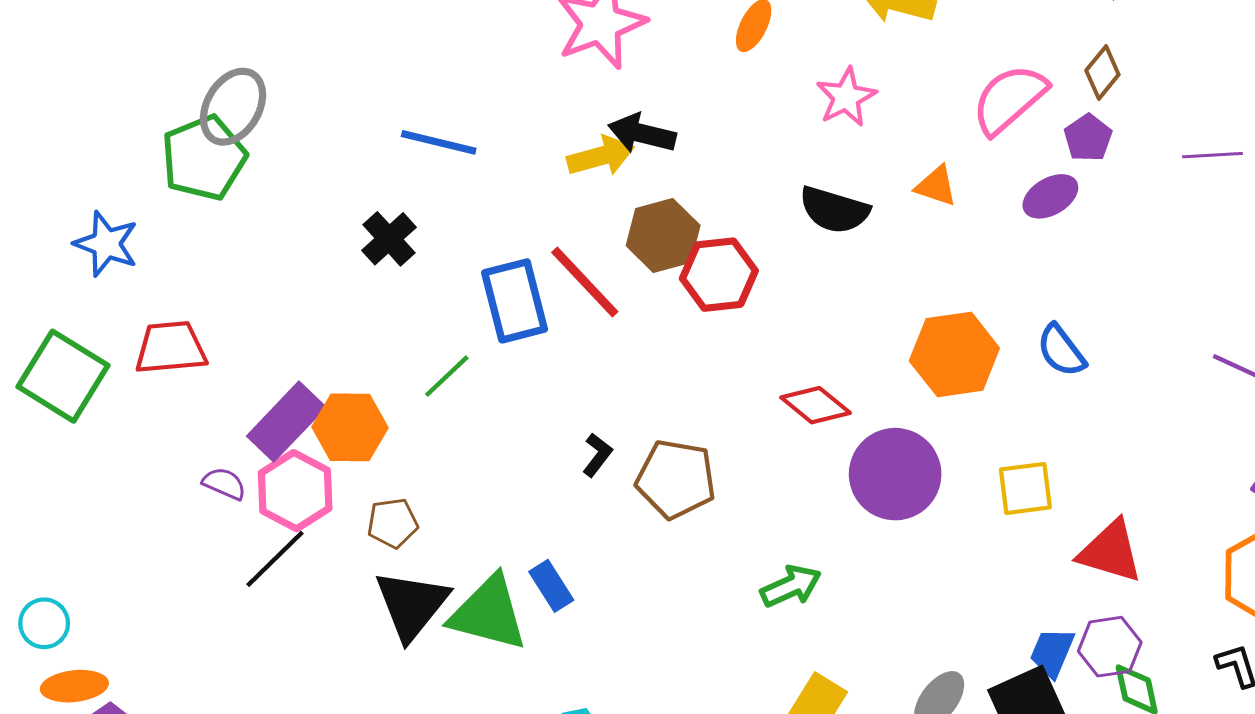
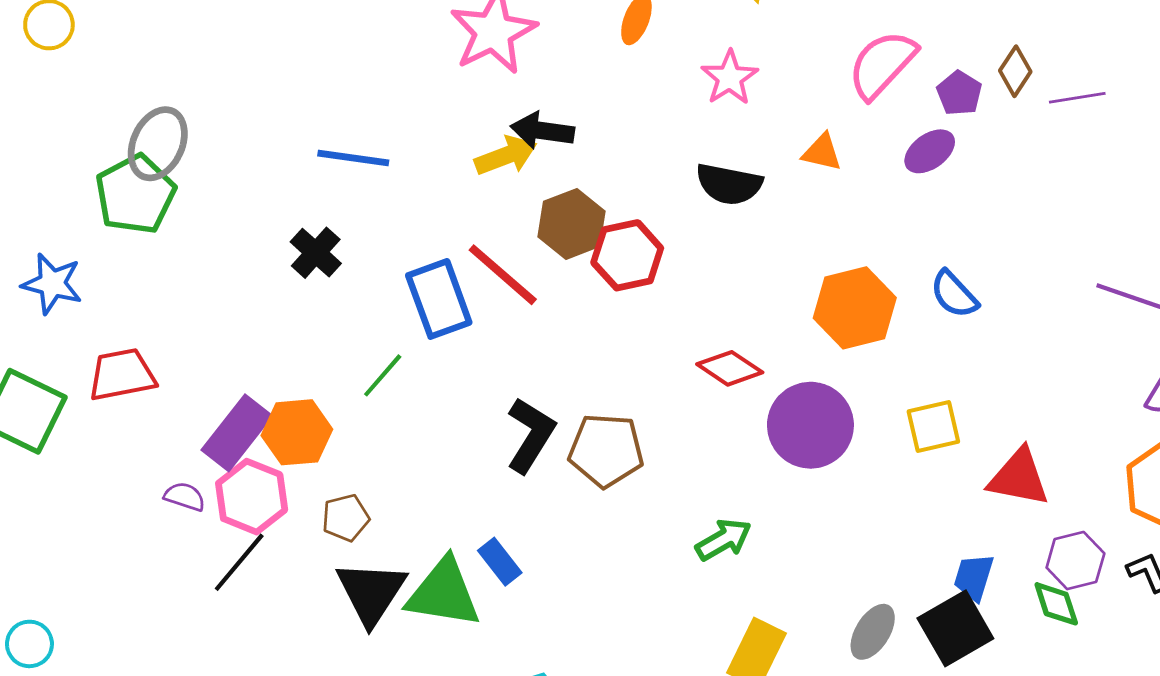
brown diamond: (1102, 73) -> (1015, 71), moved
black L-shape: (597, 455) -> (531, 435), size x1.8
purple hexagon: (1110, 647) -> (1075, 561), moved

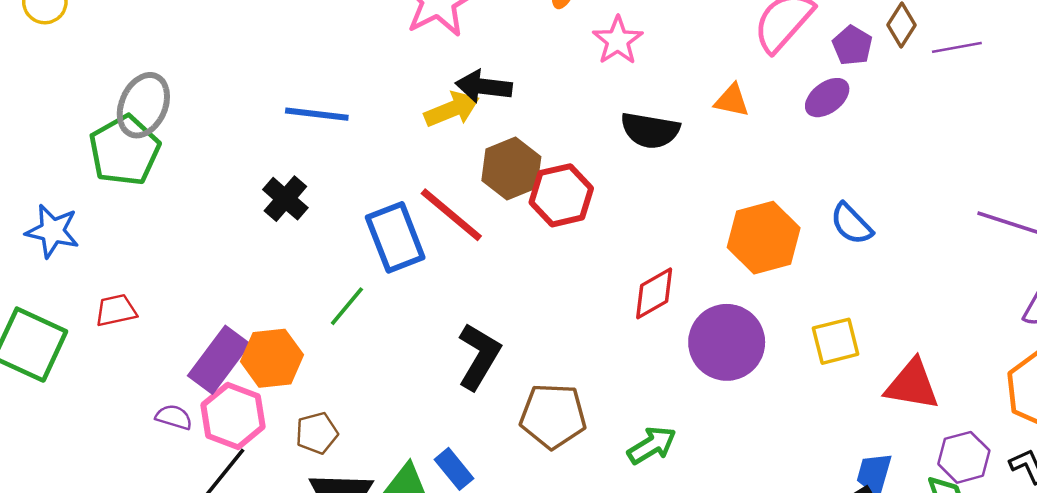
pink star: (730, 78) -> (618, 40), moved
red diamond: (730, 368) -> (654, 293), turned -62
red trapezoid: (122, 375) -> (116, 310), size x0.7
brown pentagon: (606, 450) -> (553, 416), moved

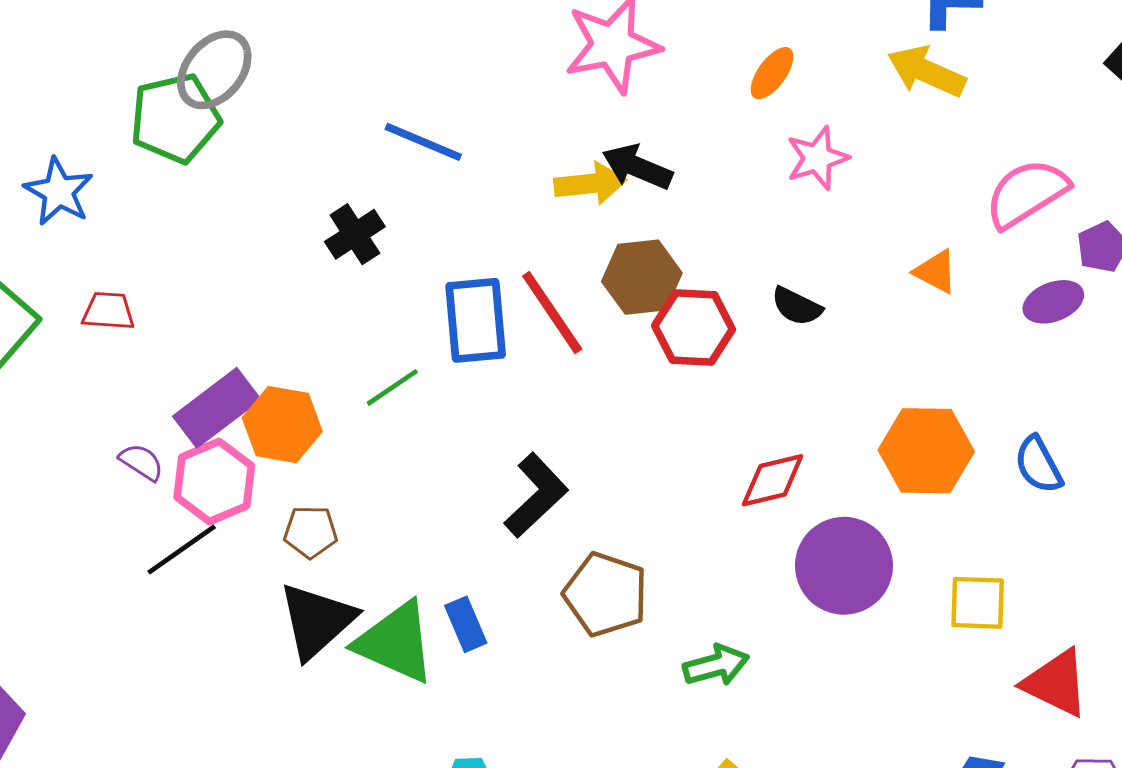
black semicircle: (650, 130) -> (797, 306), moved, size x0.7

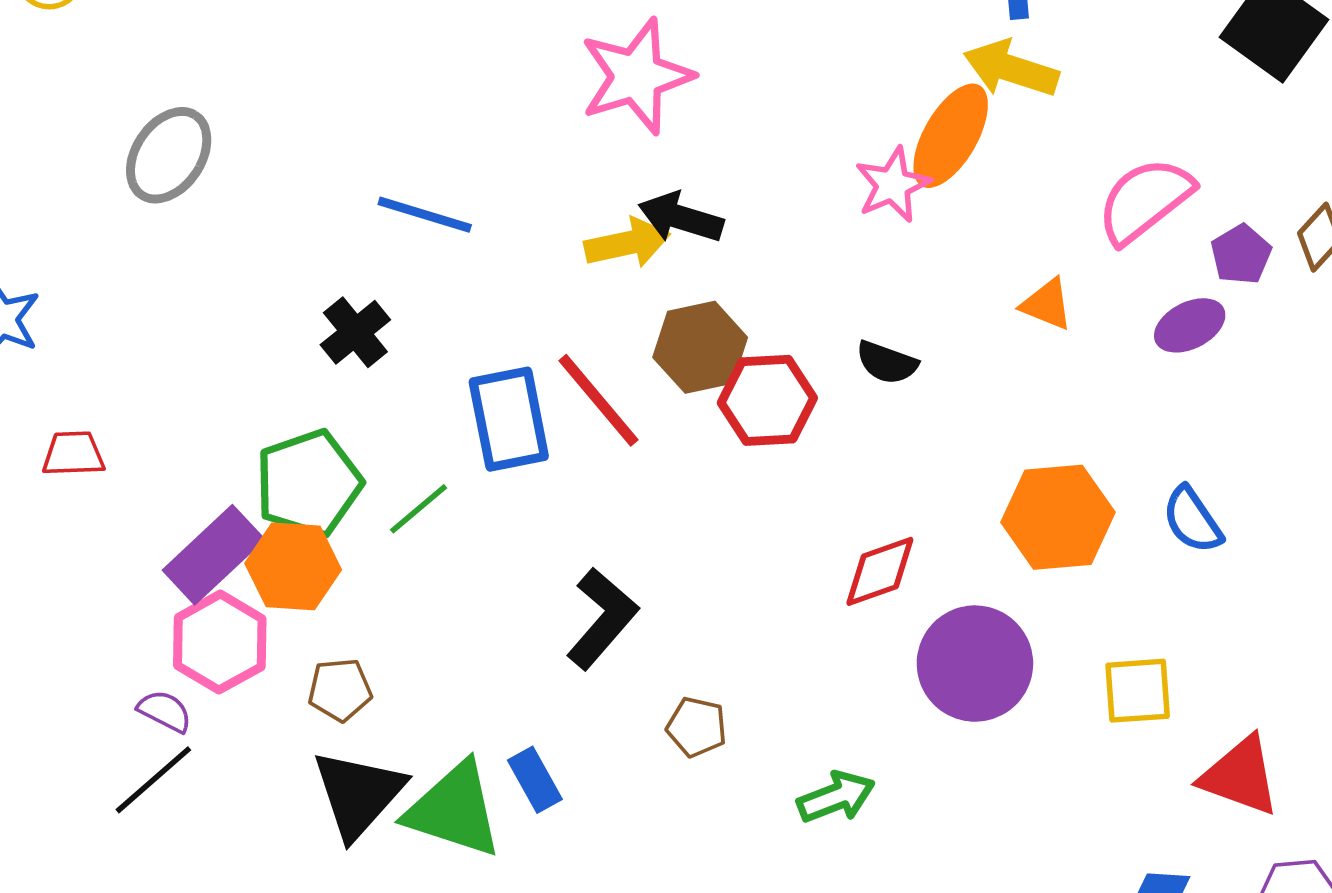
orange ellipse: (772, 73) -> (951, 136), moved, size x1.6
green pentagon: (175, 118) -> (309, 483), moved
purple semicircle: (141, 462) -> (165, 711), moved
black line: (182, 549) -> (153, 780), moved
brown pentagon: (606, 594) -> (697, 727), size x0.6

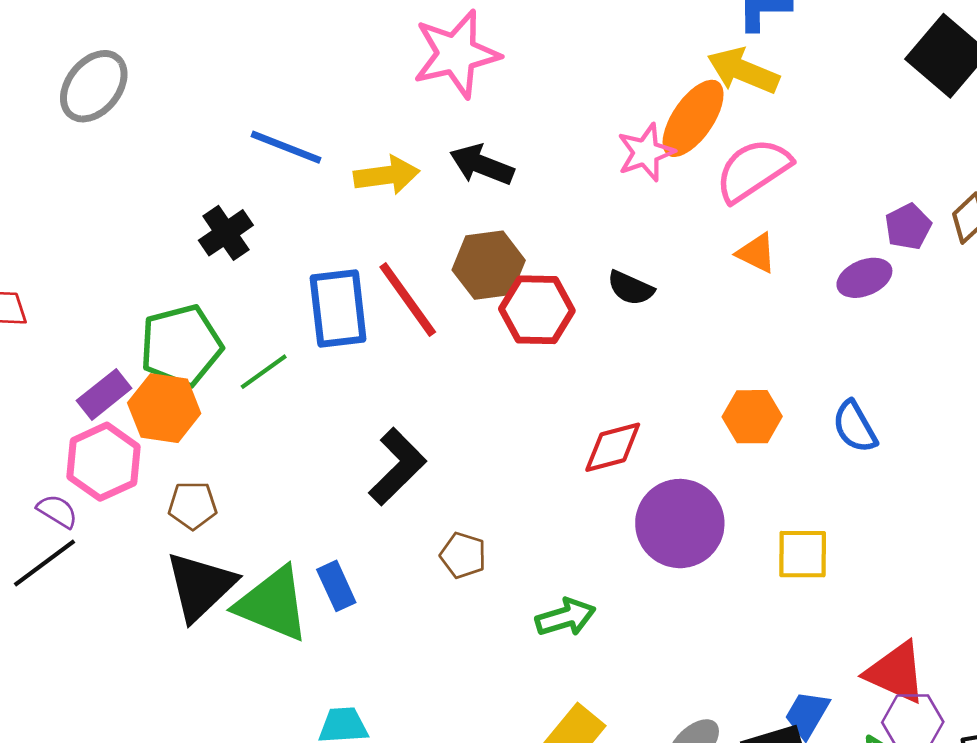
pink semicircle: (1145, 200) -> (753, 170), moved
yellow arrow: (627, 243) -> (387, 175), moved
orange hexagon: (1058, 517) -> (752, 417), size x0.7
purple rectangle: (214, 555) -> (104, 394), size x0.7
red triangle: (1240, 776) -> (896, 673), moved

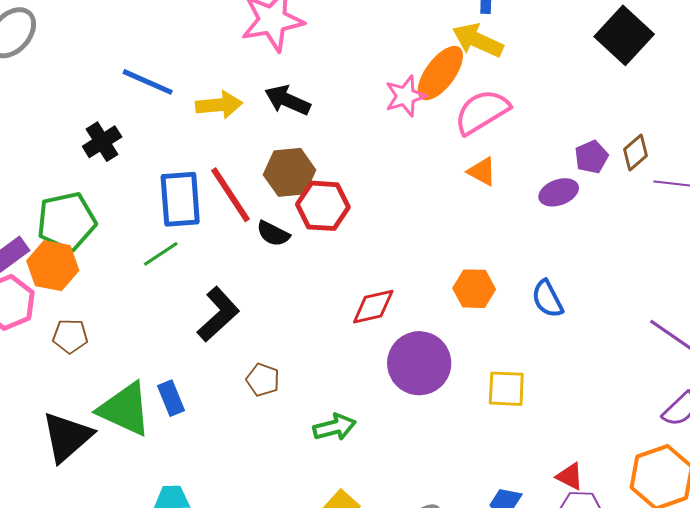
black semicircle: (631, 288) -> (273, 234), moved
green line: (264, 372) -> (161, 254), moved
black triangle: (200, 586) -> (67, 437), moved
red triangle: (896, 673) -> (570, 476), size x0.6

